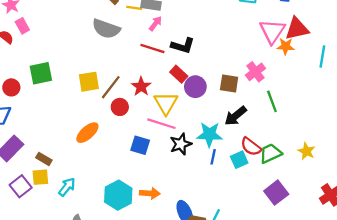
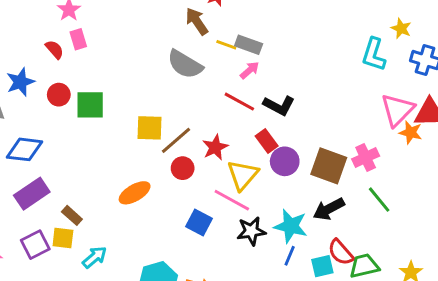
brown square: (229, 84) -> (329, 166), size x1.4
red circle: (11, 87) -> (59, 95), moved
green line: (272, 101) -> (379, 200), turned -30

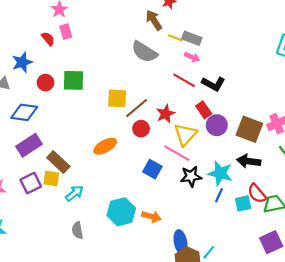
pink arrow: (250, 70) -> (192, 57), turned 64
red circle: (59, 95) -> (46, 83), moved
black arrow: (329, 209) -> (249, 161), turned 35
brown rectangle: (72, 215) -> (58, 162), size x1.5

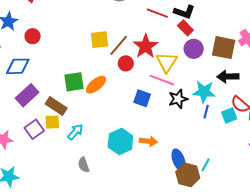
green square: (74, 80) -> (74, 82), moved
red rectangle: (204, 110) -> (185, 28), moved
red star: (166, 114) -> (146, 46), size x1.4

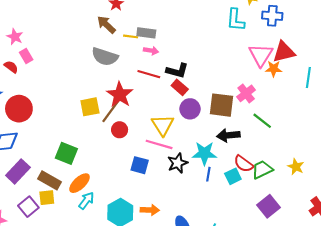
red circle: (33, 36) -> (19, 109), size x1.6
red star: (146, 46) -> (120, 95), moved
green square: (74, 82) -> (66, 153), turned 35
orange ellipse: (96, 85) -> (80, 183), moved
cyan arrow: (75, 132) -> (86, 201), moved

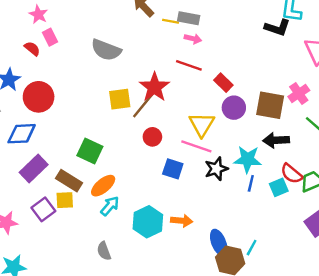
gray semicircle: (105, 57) -> (106, 50), moved
black L-shape: (177, 71) -> (277, 28), moved
red circle: (120, 130) -> (152, 137), moved

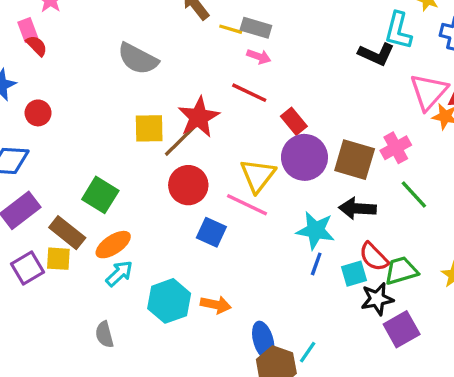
pink rectangle: (50, 37) -> (28, 30), moved
red circle: (39, 97) -> (38, 113), size x0.6
purple circle: (234, 108) -> (304, 157), size x1.4
red circle: (152, 137) -> (188, 185), size x1.5
black star: (216, 169) -> (377, 299), moved

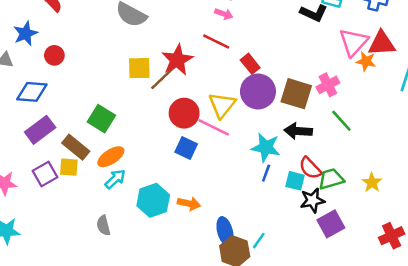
red circle: (188, 185) -> (184, 113), moved
cyan square: (354, 274) -> (295, 181), turned 30

